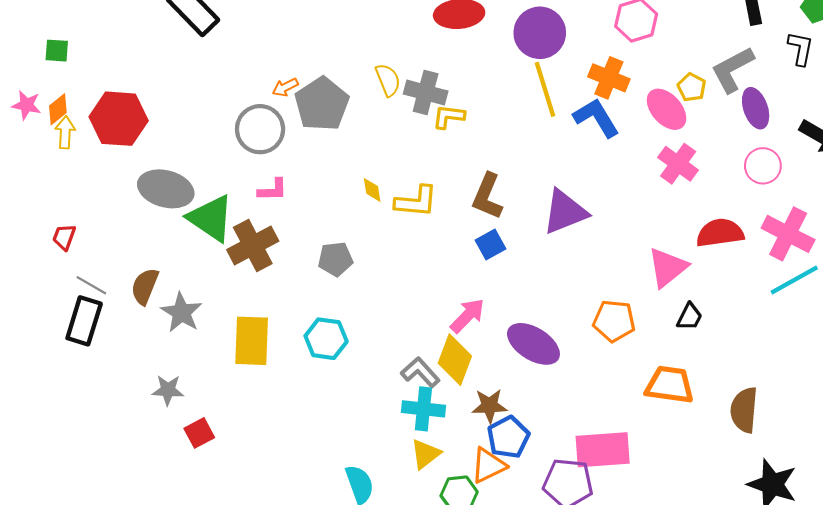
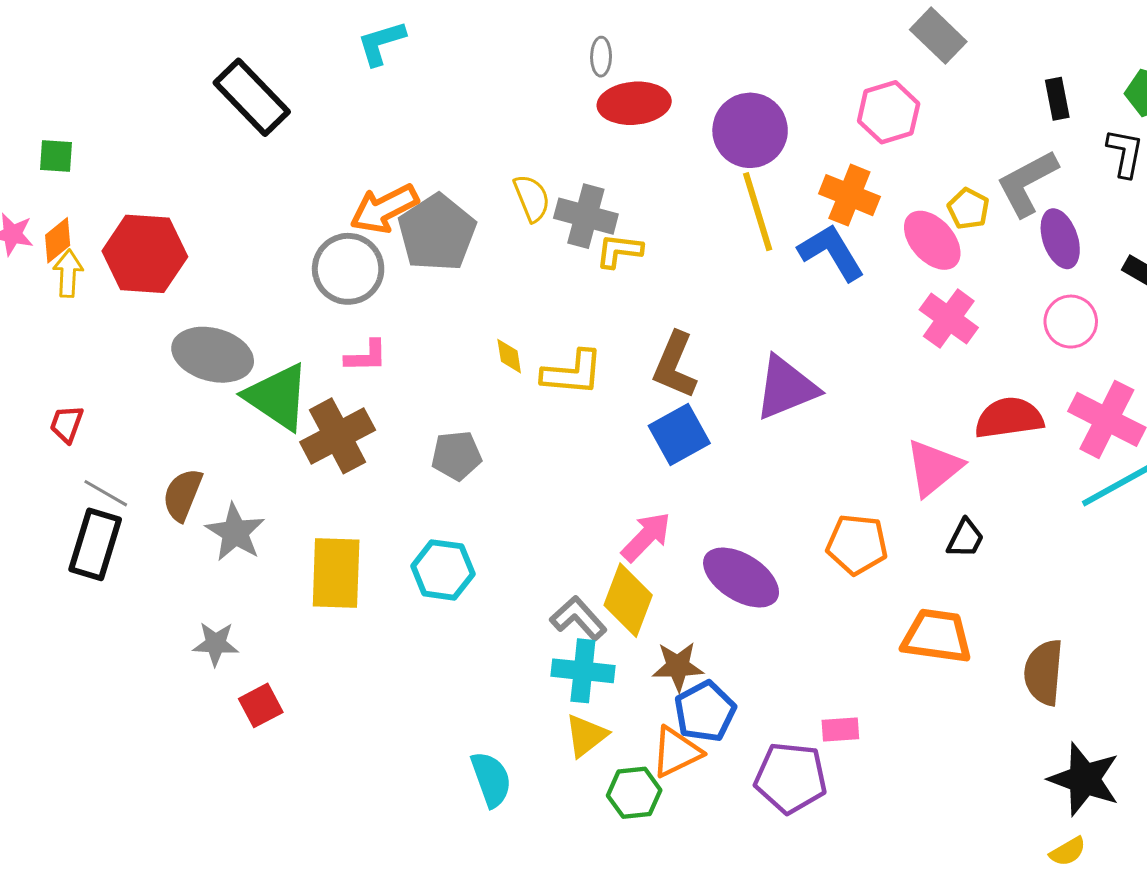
orange arrow: (285, 87) -> (384, 209), size x1.8
blue square: (491, 244) -> (679, 434), size x1.4
pink rectangle: (603, 450) -> (840, 730), size x0.5

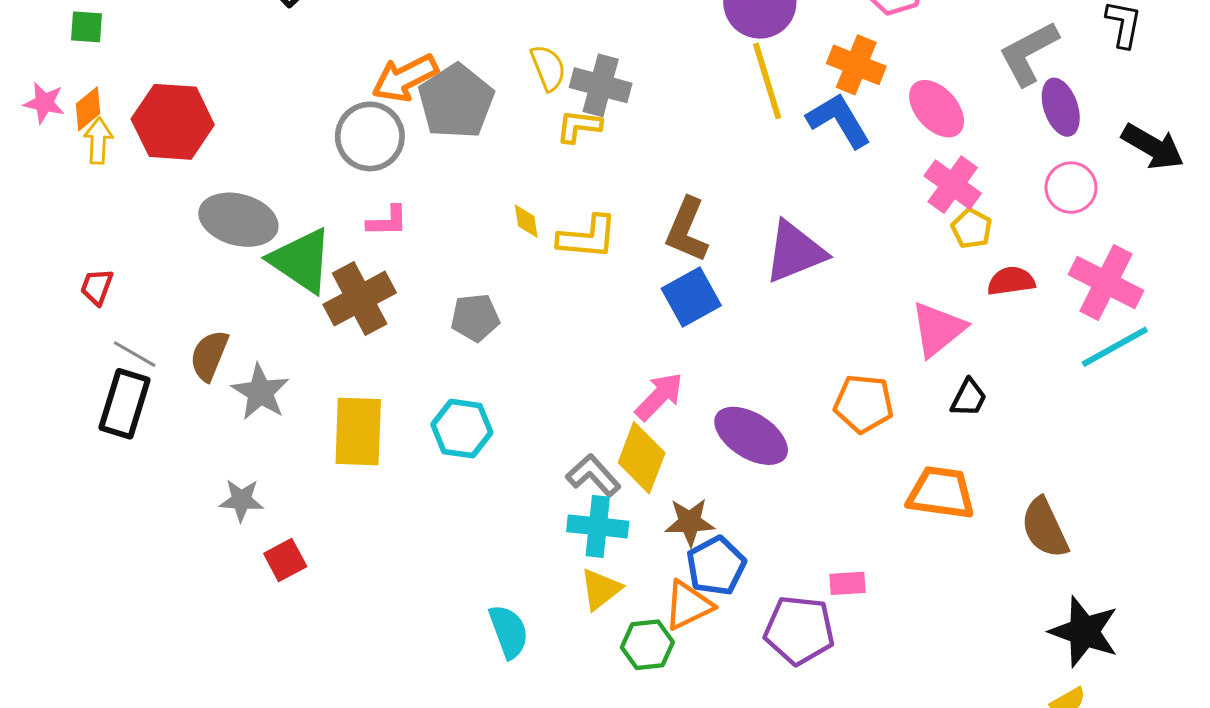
yellow pentagon: (968, 209) -> (972, 228), moved
yellow L-shape: (619, 251) -> (579, 126), moved
red semicircle: (1009, 418) -> (1011, 281), size x0.7
brown semicircle: (1044, 672) -> (1045, 528), turned -30

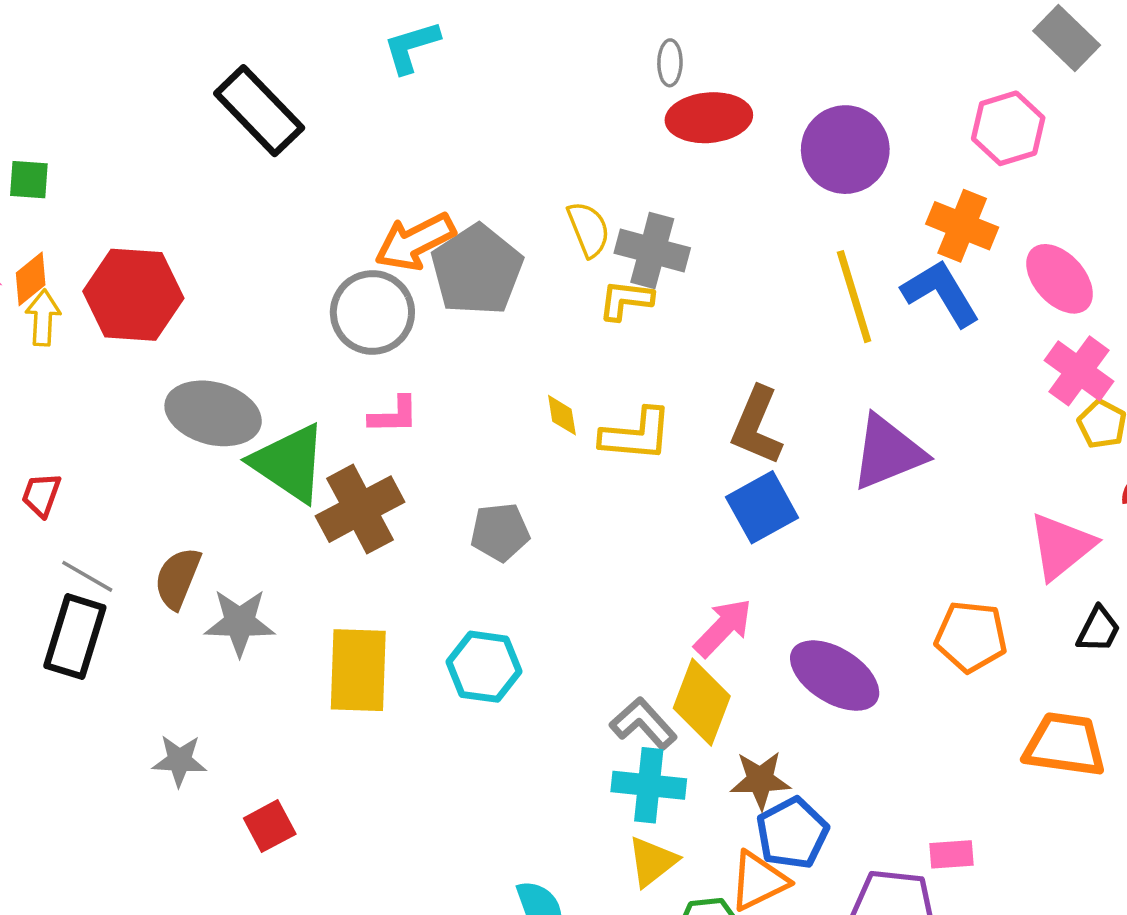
yellow line: (767, 81) -> (854, 297), moved
gray star: (260, 392) -> (240, 622), turned -30
gray star: (241, 500) -> (179, 761), moved

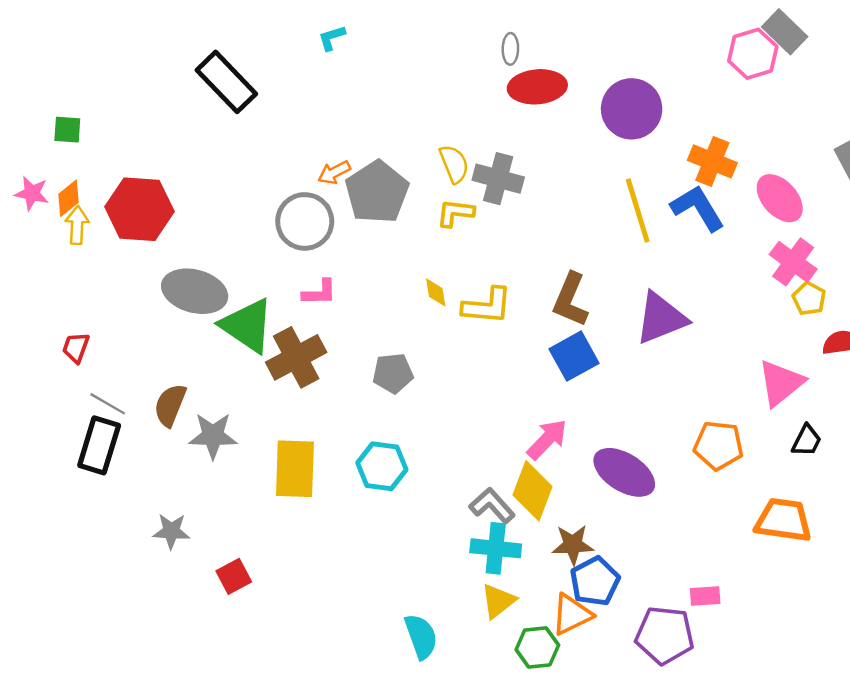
cyan L-shape: (411, 47) -> (332, 38), size x0.7
pink hexagon: (1008, 128) -> (753, 54), moved
orange arrow: (415, 242) -> (334, 172), size x0.6
yellow L-shape: (626, 300) -> (455, 213), moved

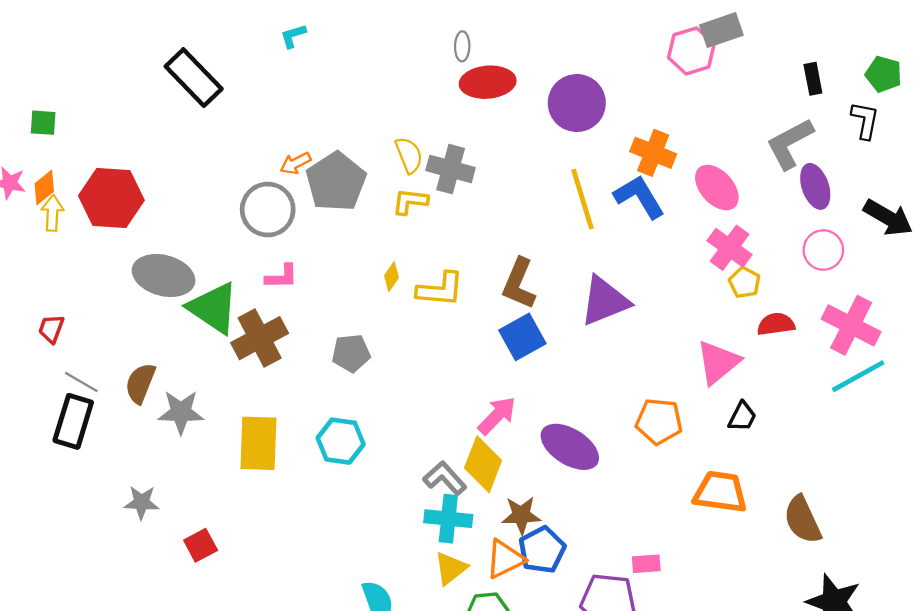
gray rectangle: (785, 32) -> (721, 30), turned -63
yellow diamond: (436, 292) -> (392, 277), turned 44
orange triangle: (572, 614) -> (505, 559), moved

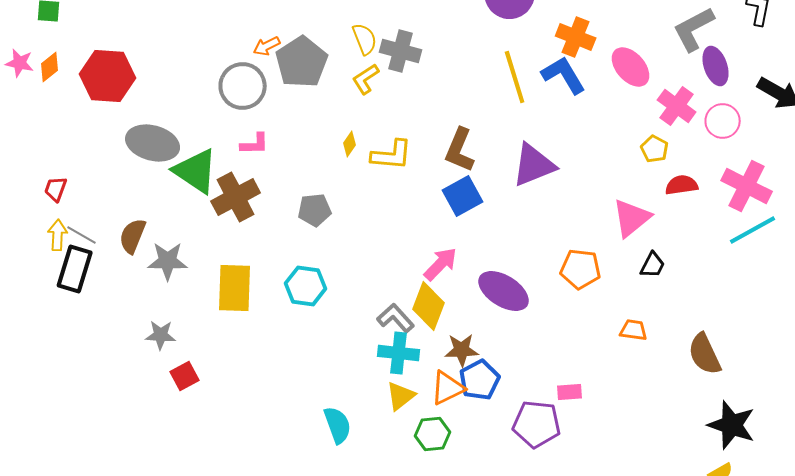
yellow L-shape: (410, 201) -> (366, 79), turned -40
yellow arrow: (52, 213) -> (58, 235), moved
pink cross: (730, 248) -> (677, 106), moved
orange trapezoid: (720, 492) -> (634, 330), size x0.6
gray star: (142, 502) -> (161, 335), moved

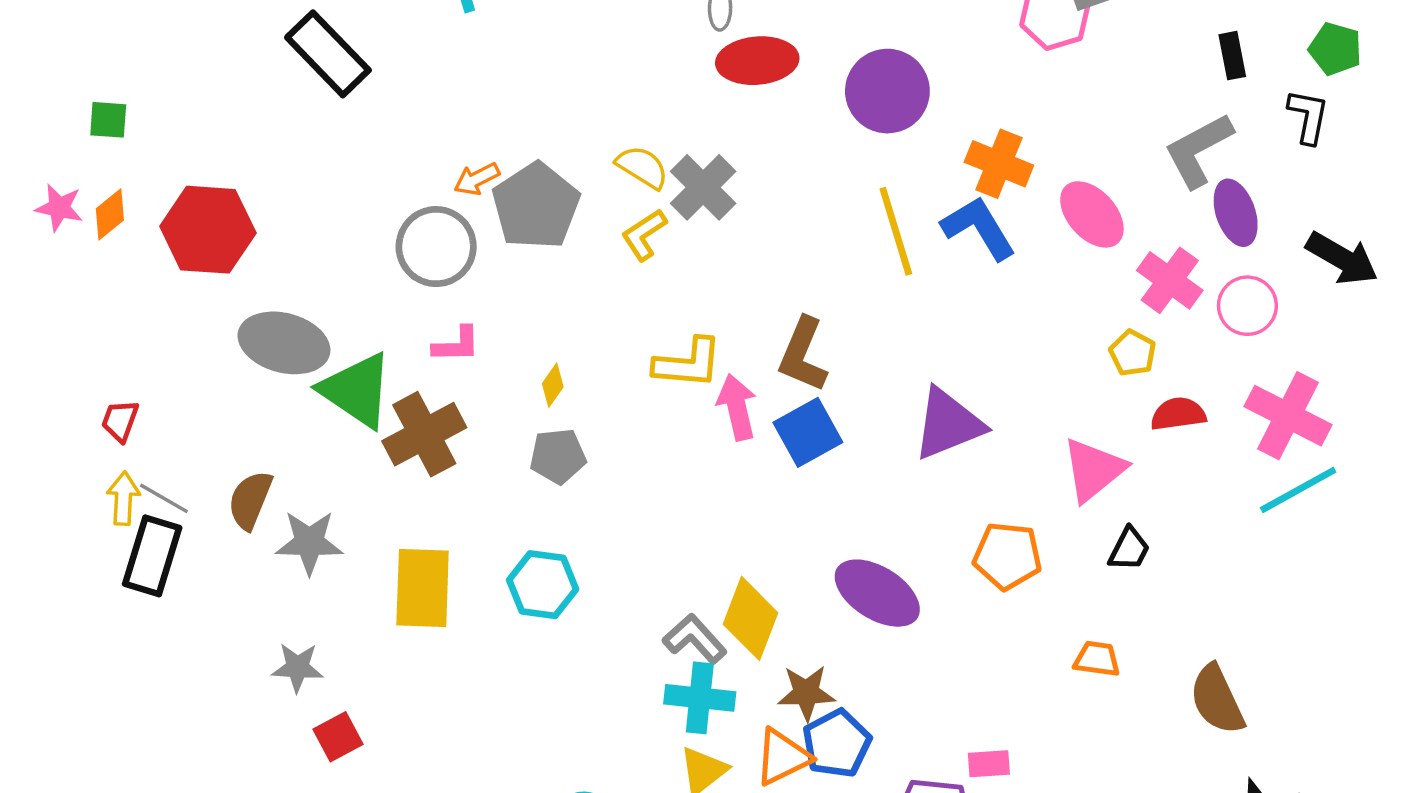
yellow semicircle: (365, 39) -> (642, 167), turned -36
gray cross: (401, 51) -> (703, 187), turned 30
yellow diamond: (350, 144) -> (553, 385), moved
purple triangle: (534, 165) -> (948, 424), moved
pink arrow: (441, 264) -> (737, 407), moved, turned -57

